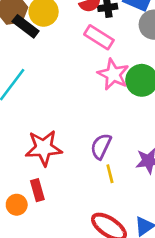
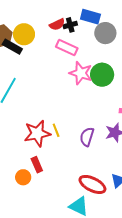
purple semicircle: (101, 146) -> (87, 137), moved
yellow line: (110, 174) -> (56, 130), moved

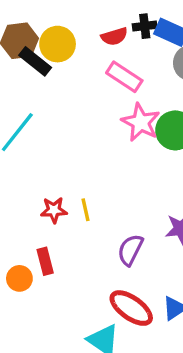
black cross: (70, 25) -> (145, 26), moved
red star: (37, 133) -> (54, 210), size x0.6
purple semicircle: (87, 137) -> (130, 250), moved

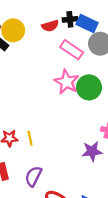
pink rectangle: (124, 77) -> (72, 50), moved
purple semicircle: (130, 250) -> (33, 176), moved

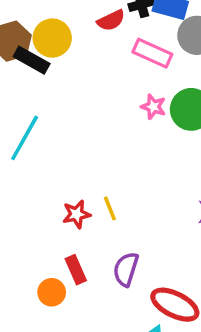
pink star: (67, 82) -> (153, 107), size x0.6

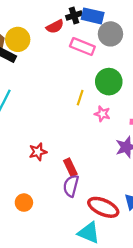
pink star: (153, 107) -> (102, 114), moved
yellow line: (110, 208) -> (80, 98), moved, turned 42
red rectangle: (76, 270) -> (70, 167), moved

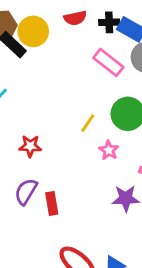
red semicircle: (55, 27) -> (75, 18), moved
red star: (38, 152) -> (30, 146), moved
purple semicircle: (71, 186) -> (26, 192), moved

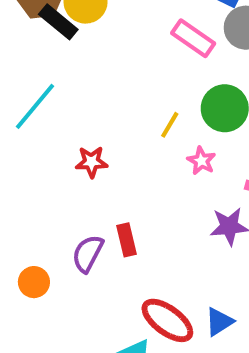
purple semicircle: (26, 192) -> (88, 253), moved

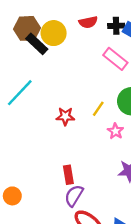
red star: (91, 162) -> (65, 116), moved
purple semicircle: (88, 253) -> (74, 196), moved

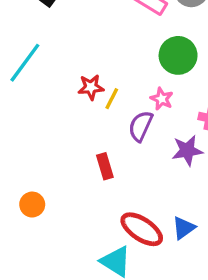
yellow line: (98, 109) -> (112, 99), moved
purple semicircle: (74, 196) -> (141, 126), moved

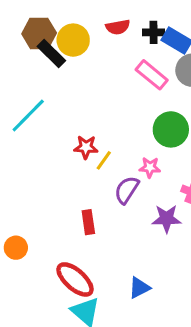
pink star: (162, 99) -> (150, 167), turned -30
blue triangle: (184, 228) -> (139, 288), moved
red ellipse: (142, 229) -> (75, 279), moved

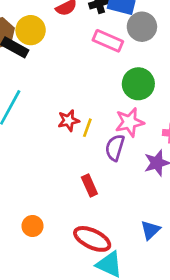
pink star: (150, 167) -> (130, 122), size x1.5

